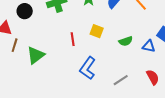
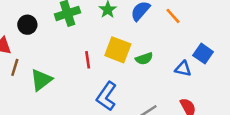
yellow square: (97, 31) -> (118, 50), size x1.5
green semicircle: (126, 41) -> (144, 59), moved

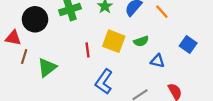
black circle: (27, 25) -> (35, 19), size x1.5
green semicircle: (144, 59) -> (141, 41), moved
blue triangle: (183, 69) -> (158, 61), moved

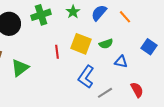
blue L-shape: (104, 82) -> (86, 77), moved

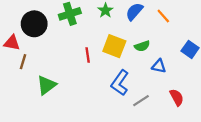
green triangle: (20, 68) -> (46, 85), moved

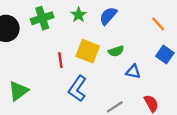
orange line: (163, 16) -> (158, 24), moved
blue L-shape: (120, 83) -> (77, 89), moved

